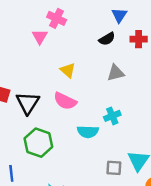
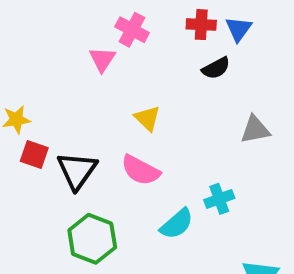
red cross: (139, 39) -> (201, 25), moved
gray triangle: (116, 73) -> (255, 130), moved
cyan semicircle: (88, 132) -> (177, 224), turned -45

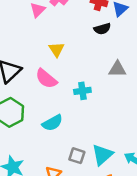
cyan cross: (219, 199) -> (82, 91), moved
cyan semicircle: (177, 224) -> (52, 123), moved

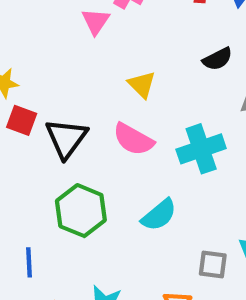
black semicircle: (102, 29) -> (217, 59), moved
cyan cross: (82, 91) -> (201, 149), size x1.5

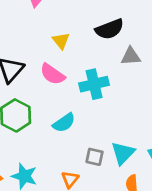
black semicircle: (217, 59) -> (110, 29), size x1.5

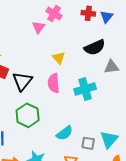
pink semicircle: (52, 74) -> (54, 83), turned 54
cyan semicircle: (64, 123) -> (65, 133), moved

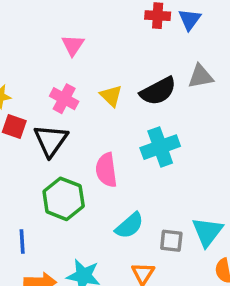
pink cross: (54, 14) -> (64, 99), moved
black semicircle: (95, 47) -> (158, 91), moved
gray triangle: (111, 67) -> (201, 76), moved
pink semicircle: (54, 83) -> (106, 170), moved

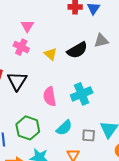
pink cross: (64, 99) -> (21, 47), moved
cyan cross: (160, 147) -> (82, 94), moved
green hexagon: (64, 199) -> (28, 128), moved

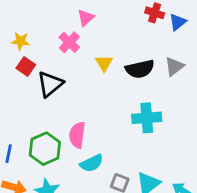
gray triangle: (101, 41) -> (174, 67), turned -42
cyan cross: (82, 94) -> (147, 118), moved
pink semicircle: (50, 97) -> (77, 135), moved

